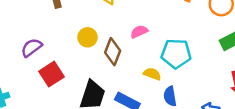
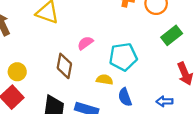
yellow circle: (87, 37) -> (17, 72), moved

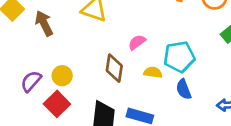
yellow semicircle: (105, 80) -> (153, 72), moved
blue semicircle: (125, 97) -> (184, 89), moved

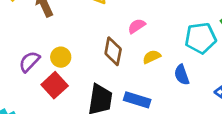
cyan pentagon: (179, 57) -> (201, 38), moved
yellow semicircle: (153, 72) -> (152, 57), turned -36

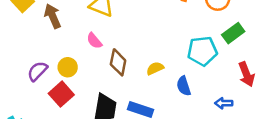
pink semicircle: (137, 26) -> (94, 41), moved, turned -96

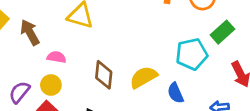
pink semicircle: (94, 41) -> (56, 57), moved, turned 144
yellow semicircle: (155, 68) -> (143, 77), size x1.5

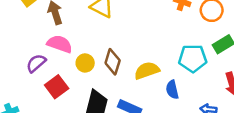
pink semicircle: (56, 57) -> (60, 44), moved, size x1.5
yellow circle: (51, 85) -> (85, 63), moved

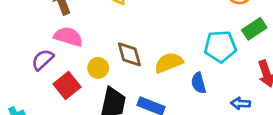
brown diamond: (113, 62) -> (129, 54), turned -30
yellow circle: (85, 63) -> (98, 68), moved

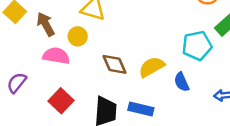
purple semicircle: (43, 60) -> (17, 83), moved
yellow circle: (98, 68) -> (78, 36), moved

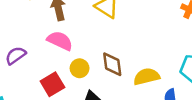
yellow circle: (78, 36) -> (80, 68), moved

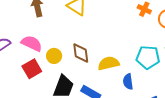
pink semicircle: (60, 41) -> (32, 43), moved

